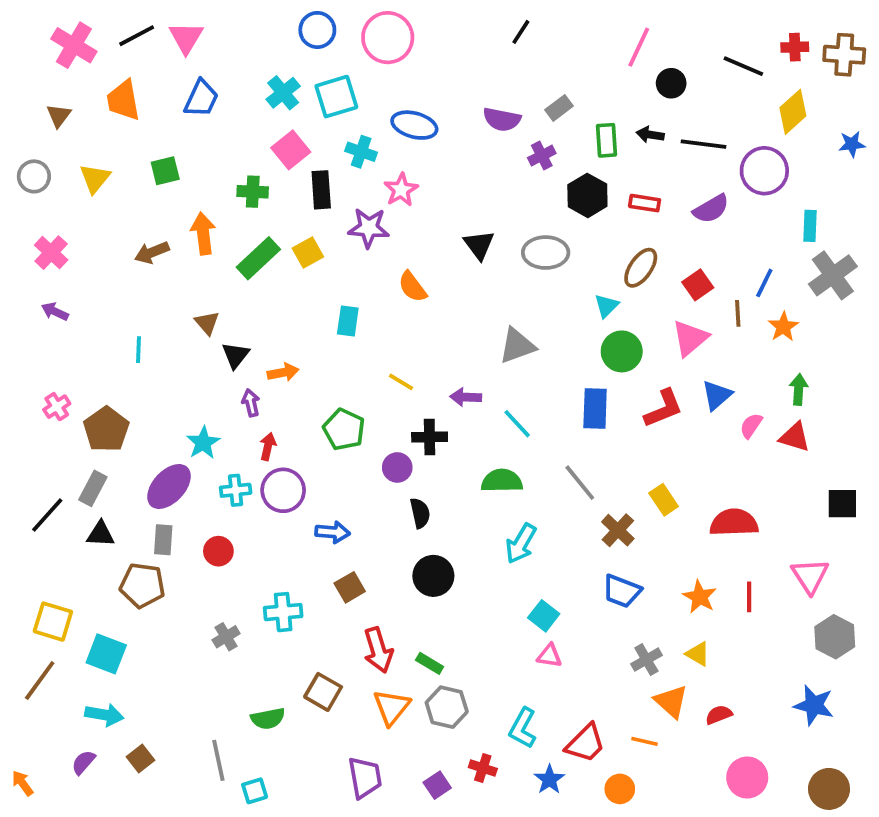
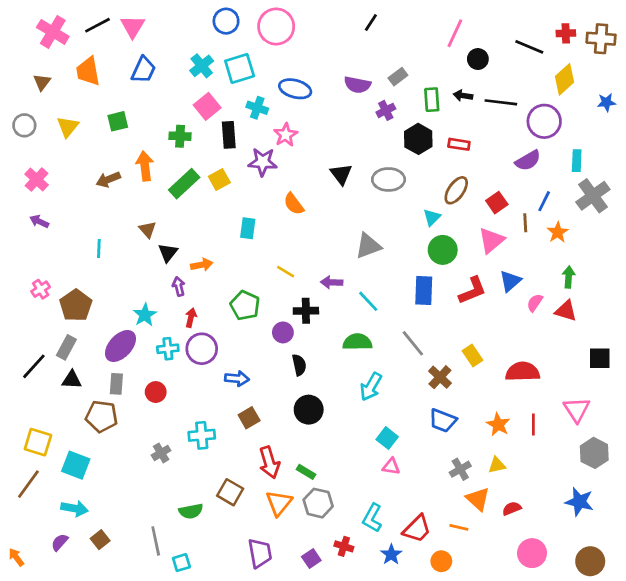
purple semicircle: (711, 209) -> (528, 161), moved
yellow triangle: (698, 654) -> (497, 465), turned -42

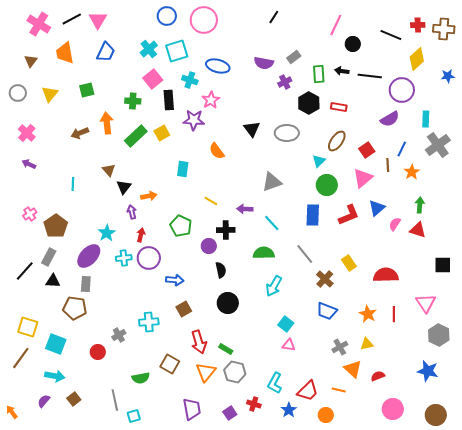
red circle: (156, 392) -> (98, 352), moved

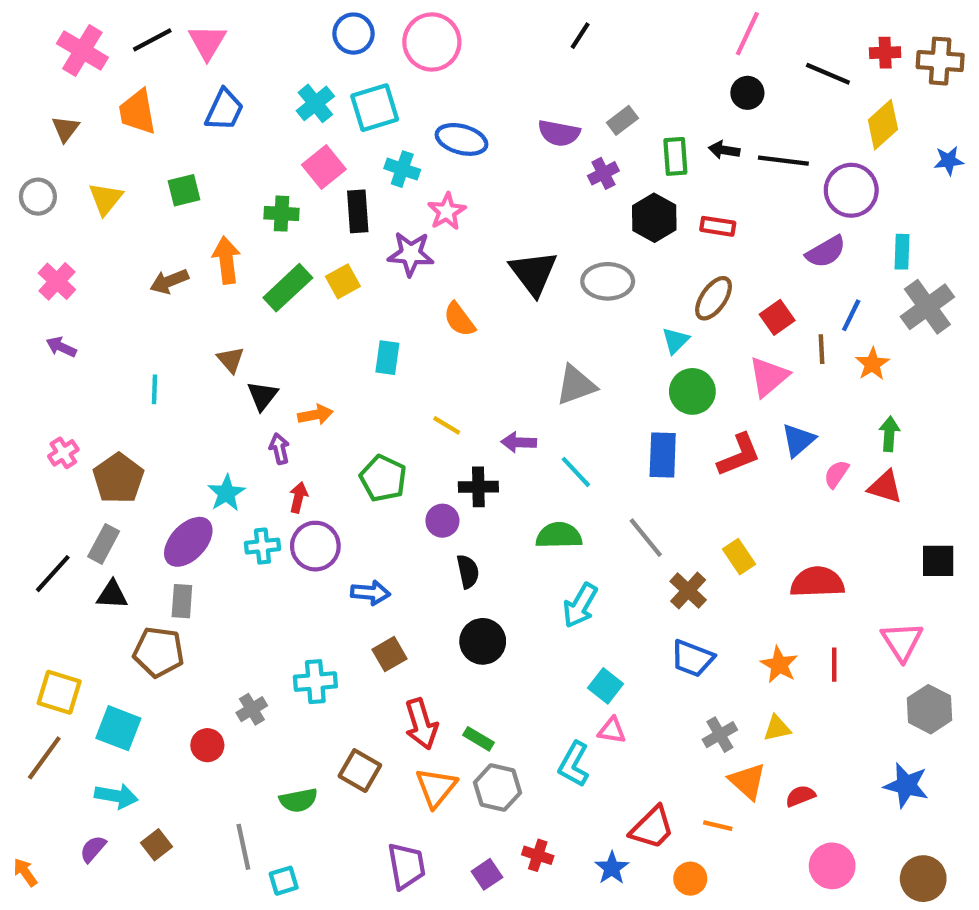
pink line: (336, 25) -> (747, 34), moved
black triangle: (252, 129) -> (534, 273), size x1.4
cyan L-shape: (275, 383) -> (574, 764), moved

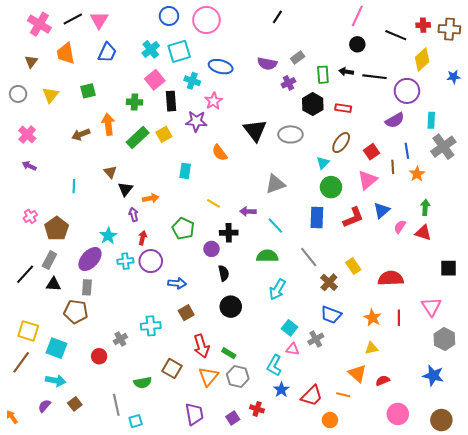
blue line: (851, 315) -> (407, 151), turned -35
gray cross: (720, 735) -> (316, 339), moved
blue star: (612, 868) -> (281, 390), moved

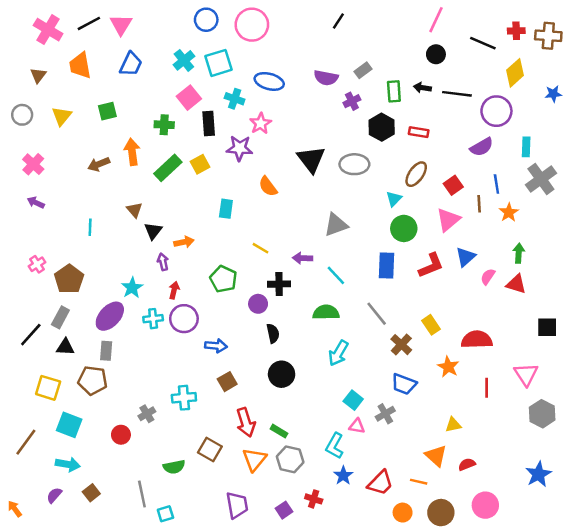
orange star: (373, 318) -> (448, 367), moved
yellow square: (28, 331) -> (48, 388), moved
blue star: (433, 375) -> (538, 474), moved, turned 30
brown circle: (441, 420) -> (441, 513), moved

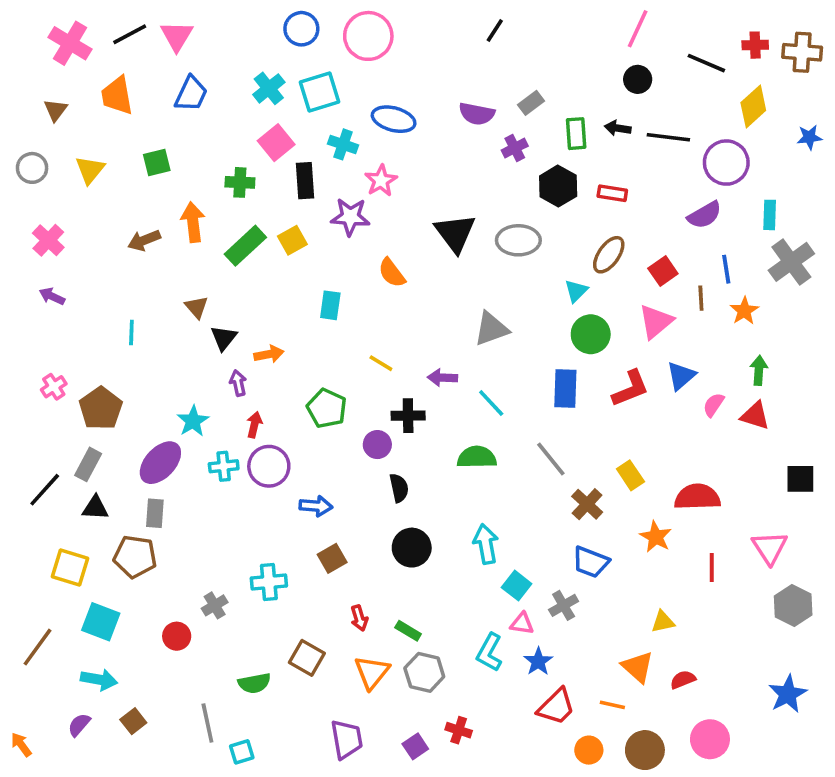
cyan arrow: (338, 353) -> (486, 544), moved, turned 140
red arrow: (246, 422) -> (359, 618), size x0.6
blue star: (343, 475) -> (538, 661), moved

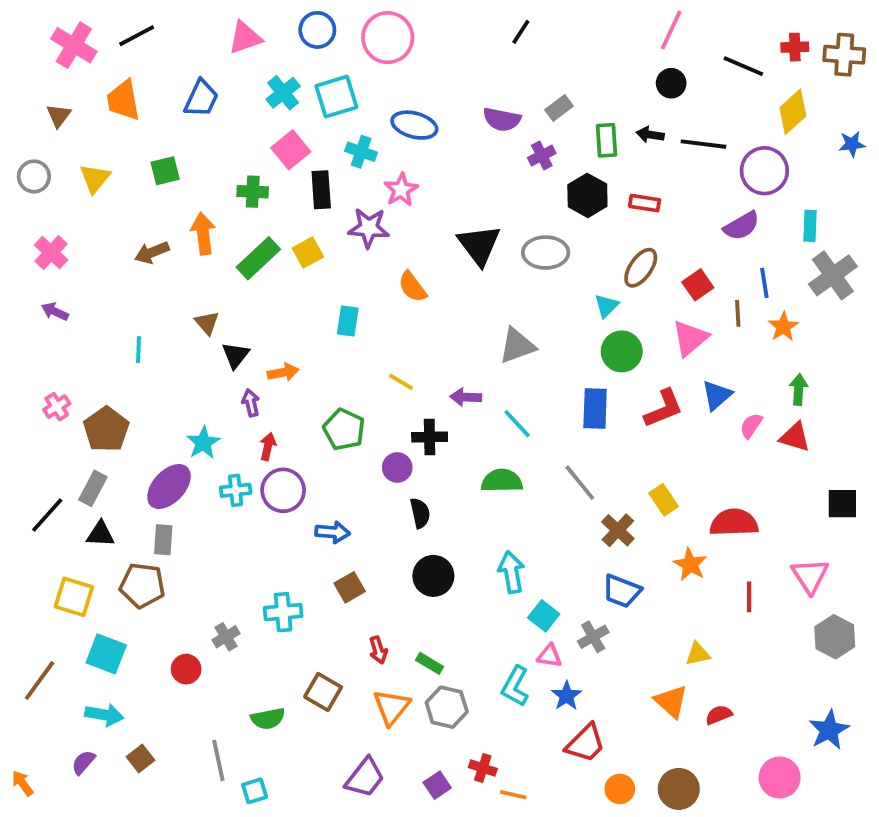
pink triangle: (177, 36) -> (245, 38), moved, turned 40
orange line: (612, 705) -> (513, 795), moved
purple trapezoid: (347, 739) -> (365, 778), turned 48
pink circle: (710, 739) -> (780, 778), moved

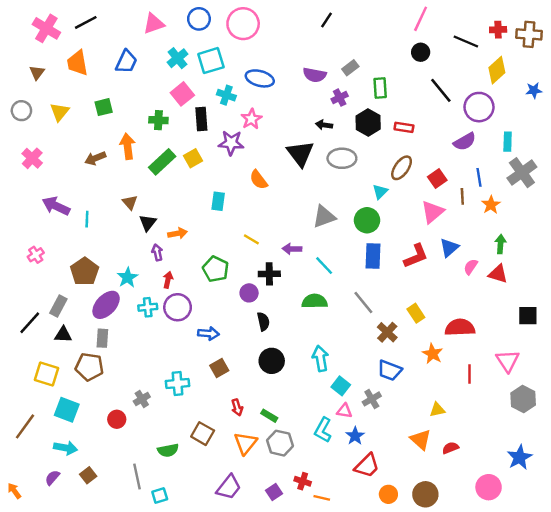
black arrow: (650, 135) -> (324, 125), moved
black line: (703, 144) -> (441, 90), turned 44
purple arrow: (55, 311) -> (56, 206), moved, size x1.6
green circle: (622, 351) -> (367, 220), moved
brown pentagon: (106, 429) -> (85, 271), moved

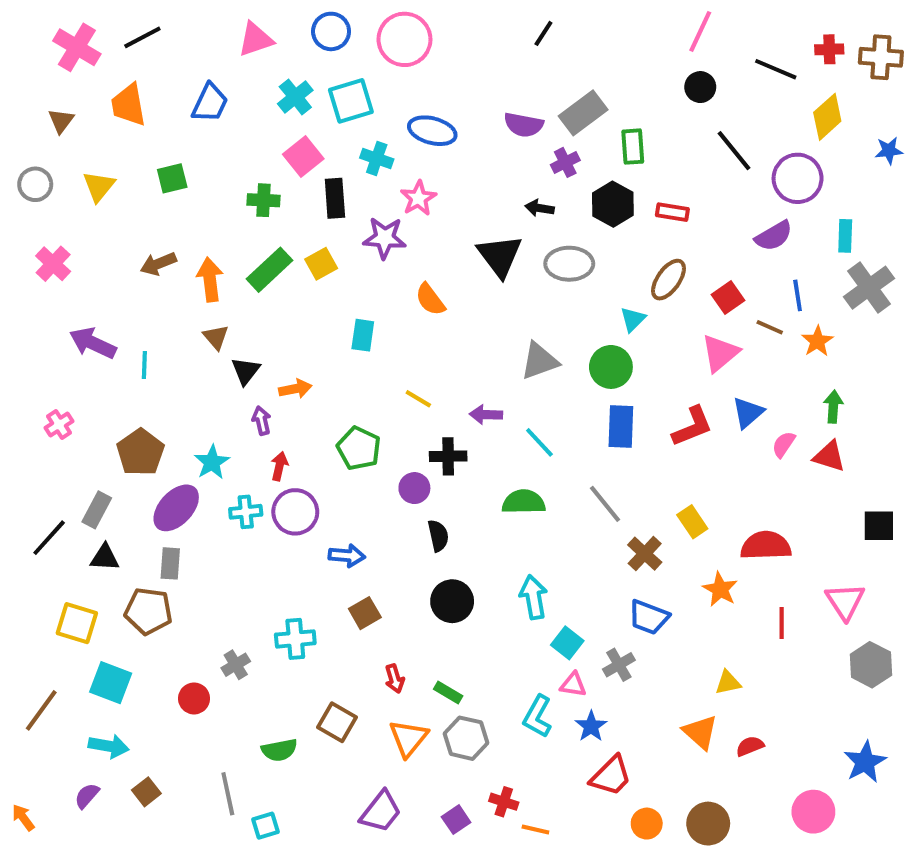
gray rectangle: (350, 68) -> (583, 113), size x1.6
orange arrow: (127, 146) -> (210, 280), moved
brown line: (462, 196) -> (770, 327), turned -63

